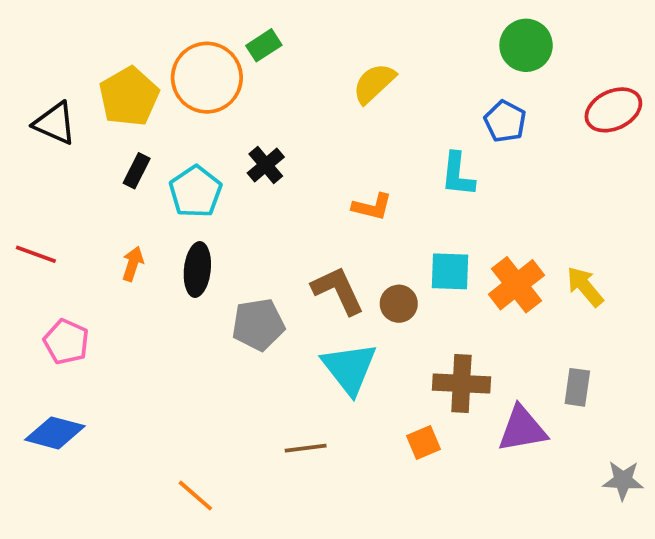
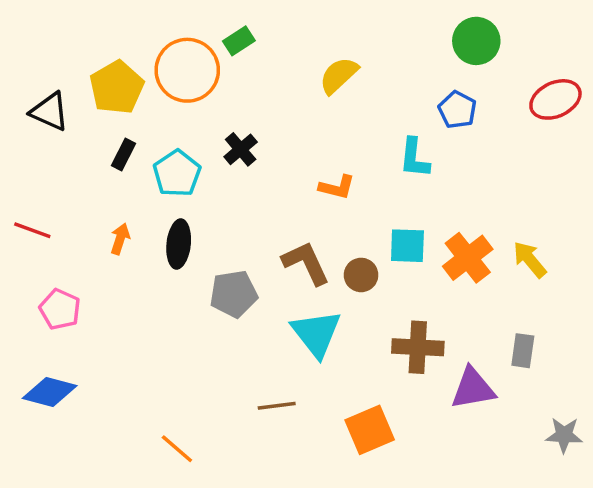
orange square: (423, 442) -> (370, 430), moved, size x1.6

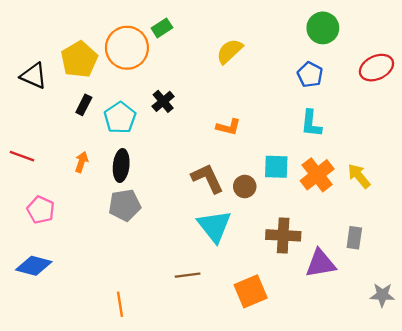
cyan L-shape: (414, 158) -> (311, 124), moved
gray pentagon: (234, 294) -> (125, 205), moved
orange line: (177, 449) -> (120, 304), turned 40

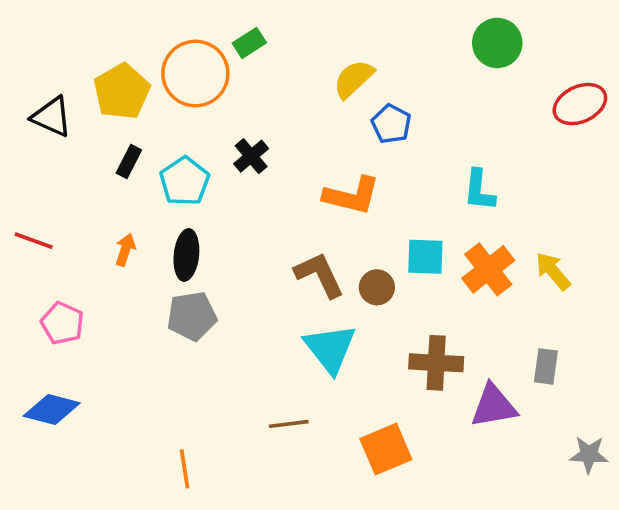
blue pentagon: (310, 75) -> (391, 124), moved
orange L-shape: (228, 127) -> (352, 196), size x1.5

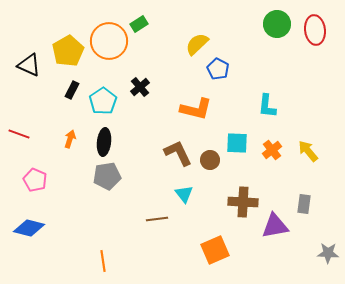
red ellipse: (580, 104) -> (315, 30), moved, turned -72
orange cross: (488, 269) -> (272, 150), size x0.7
cyan triangle: (330, 348) -> (184, 194), size x0.6
brown line: (289, 424) -> (157, 219), moved

